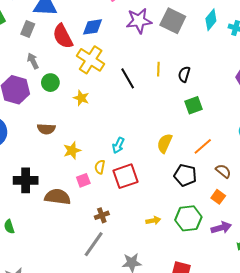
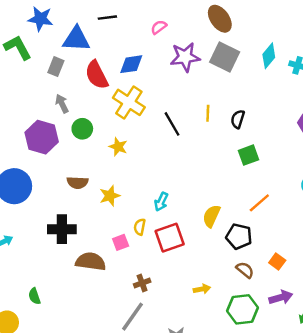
yellow semicircle: (165, 143) -> (211, 216), moved
yellow star: (72, 150) -> (110, 196), moved
brown semicircle: (223, 171) -> (245, 270), moved
black cross: (26, 180) -> (62, 229), moved
green hexagon: (188, 218) -> (243, 309), moved

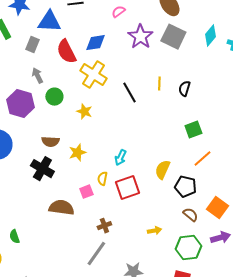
purple star: (185, 57) -> (140, 37), turned -30
green square: (248, 155) -> (193, 130), moved
black cross: (62, 229) -> (42, 169), moved, turned 30
orange square: (277, 262) -> (217, 208), size x1.5

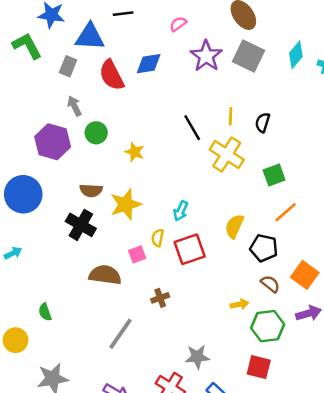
yellow cross: (93, 75) -> (227, 155), moved
yellow star: (77, 153) -> (126, 204), size x1.4
yellow arrow: (154, 231) -> (240, 304), moved
gray line: (96, 254) -> (120, 334), moved

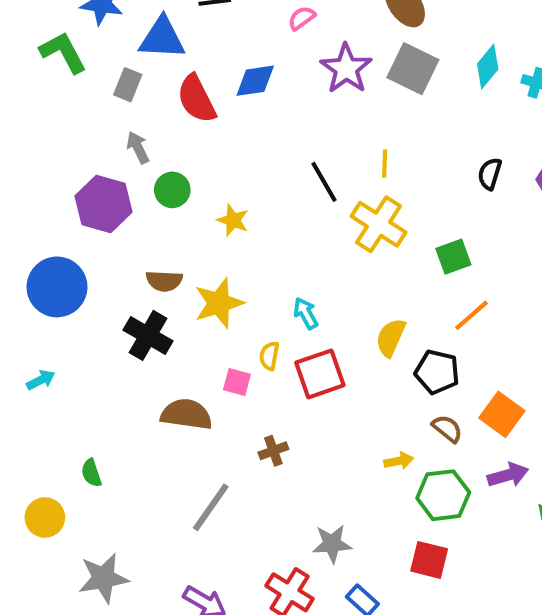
black semicircle: (263, 123) -> (490, 174), moved
cyan arrow: (181, 211) -> (306, 313), turned 126
pink square: (137, 254) -> (237, 382), turned 36

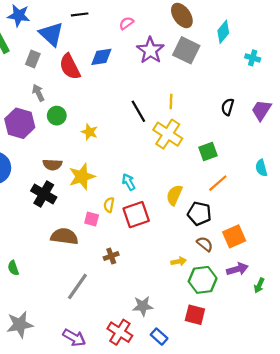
blue triangle: (162, 38) -> (51, 34), turned 40
cyan diamond: (488, 67) -> (223, 32), moved
orange square: (502, 414) -> (234, 236), turned 30

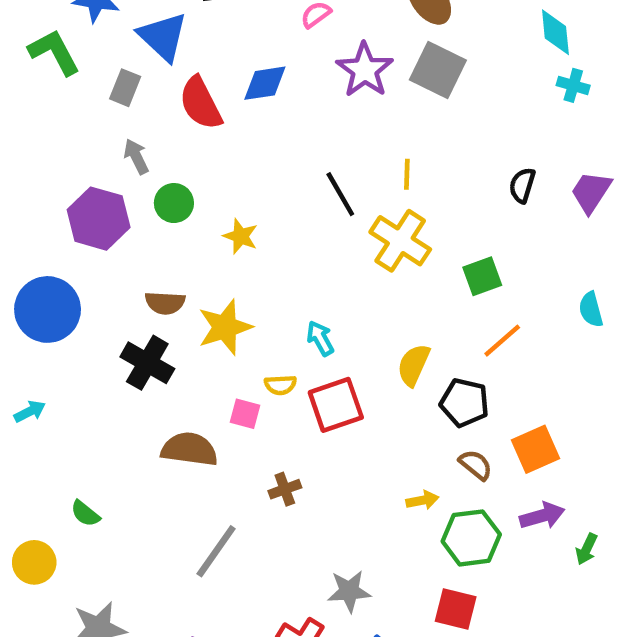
cyan diamond: (223, 32) -> (555, 32), moved, turned -45
yellow semicircle: (109, 205) -> (280, 385), turned -104
green semicircle: (13, 268) -> (85, 514), turned -32

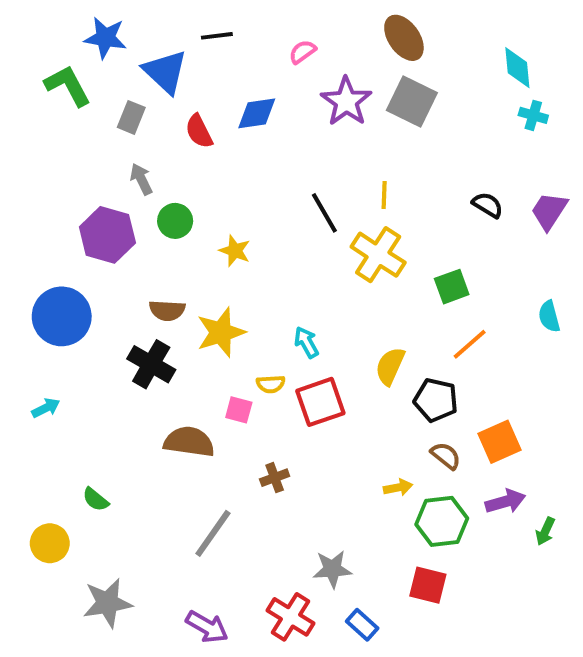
red semicircle: (201, 103) -> (199, 131), size x0.7
black semicircle: (522, 185) -> (488, 205), turned 104

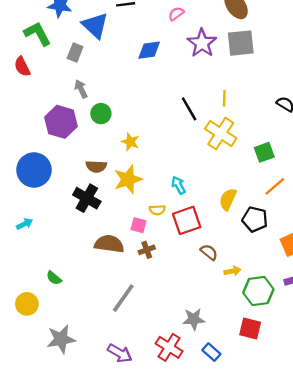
gray square: (412, 101) -> (241, 43), turned -32
red semicircle: (199, 131) -> (22, 67), moved
yellow star: (235, 251) -> (130, 142), moved
brown semicircle: (446, 456) -> (209, 252), moved
brown cross: (275, 478) -> (147, 250), moved

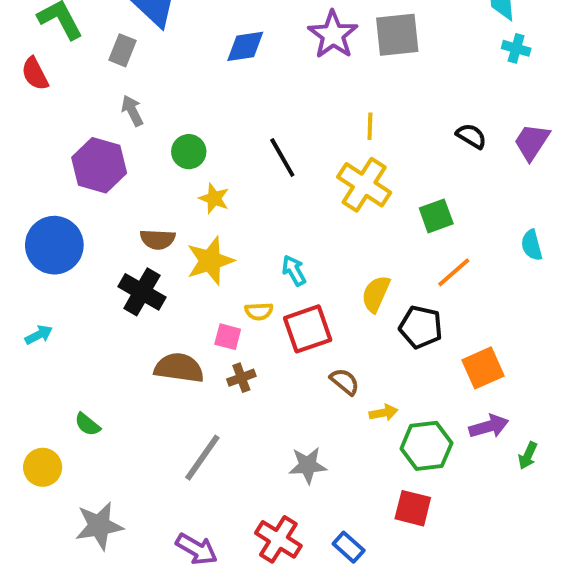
black line: (189, 109) -> (282, 157), moved
green circle: (101, 114) -> (189, 152), moved
gray star: (194, 319) -> (308, 465), moved

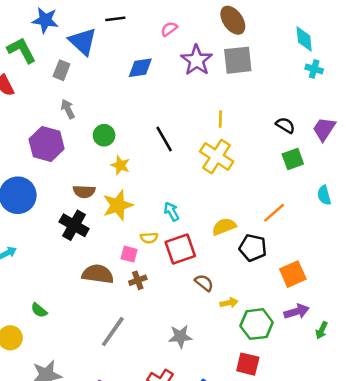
green square: (436, 216) -> (293, 159), moved
yellow semicircle: (376, 294) -> (224, 227), turned 45

